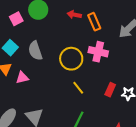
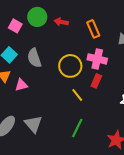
red arrow: (74, 15) -> (61, 22), moved
pink square: (16, 19) -> (15, 26), turned -32
red rectangle: (110, 90) -> (96, 81), moved

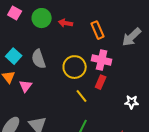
pink square: (15, 26) -> (15, 13), moved
pink triangle: (21, 85) -> (26, 86), turned -40

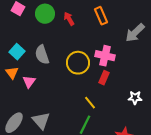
red arrow: (66, 23) -> (69, 19), turned 48
orange rectangle: (98, 30) -> (101, 16), moved
yellow line: (82, 96) -> (90, 103), moved

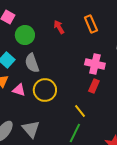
green circle: (45, 14) -> (25, 35), moved
yellow circle: (78, 63) -> (45, 90), moved
pink triangle: (29, 82) -> (19, 90), turned -48

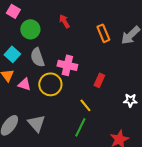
orange rectangle: (91, 24) -> (103, 33), moved
pink cross: (95, 64) -> (67, 65), moved

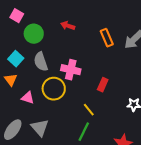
red arrow: (64, 21) -> (68, 26), turned -40
pink triangle: (24, 84) -> (28, 98), moved

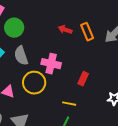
red arrow: (68, 26) -> (65, 30), moved
yellow line: (89, 110) -> (69, 104), turned -40

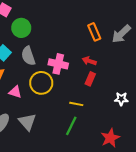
red arrow: (65, 30) -> (89, 61), moved

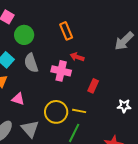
orange rectangle: (94, 32) -> (66, 31), moved
red arrow: (89, 61) -> (77, 57), moved
yellow circle: (41, 83) -> (56, 112), moved

